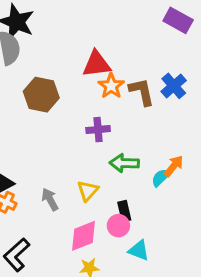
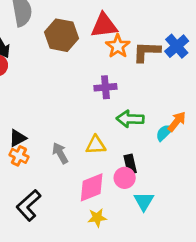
brown L-shape: (142, 92) -> (147, 52), turned -76
brown hexagon: (41, 95) -> (61, 35), moved
yellow triangle: (88, 191) -> (96, 145), turned 45
cyan triangle: (139, 250) -> (144, 201), turned 40

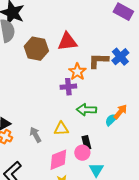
orange star: (118, 46) -> (77, 72), moved

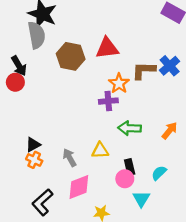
cyan semicircle: (111, 120) -> (159, 173), moved
pink diamond: (58, 160) -> (79, 187), moved

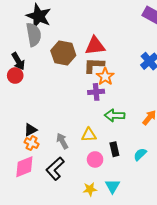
brown L-shape: (144, 70) -> (94, 65), moved
pink circle: (125, 179) -> (95, 159), moved
pink diamond: (79, 187) -> (24, 167), moved
cyan triangle: (141, 199) -> (112, 186), moved
black L-shape: (42, 202) -> (55, 169), moved

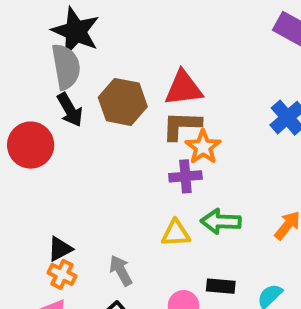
black arrow: (18, 61) -> (70, 110), moved
red circle: (15, 76) -> (31, 145), size x1.5
yellow triangle: (89, 135) -> (176, 233), moved
black rectangle: (114, 149) -> (221, 286), turned -72

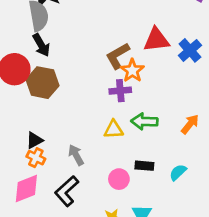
red triangle: (184, 88) -> (156, 40), moved
brown hexagon: (123, 102) -> (43, 83), moved
brown L-shape: (182, 125) -> (118, 56), turned -32

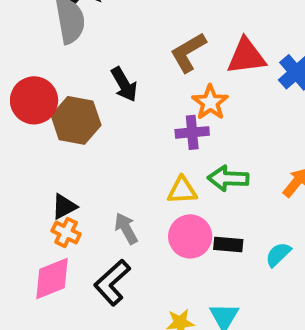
black arrow: (41, 45) -> (124, 84), moved
brown L-shape: (118, 56) -> (188, 52), moved
pink circle: (119, 179) -> (190, 236), moved, size x1.4

